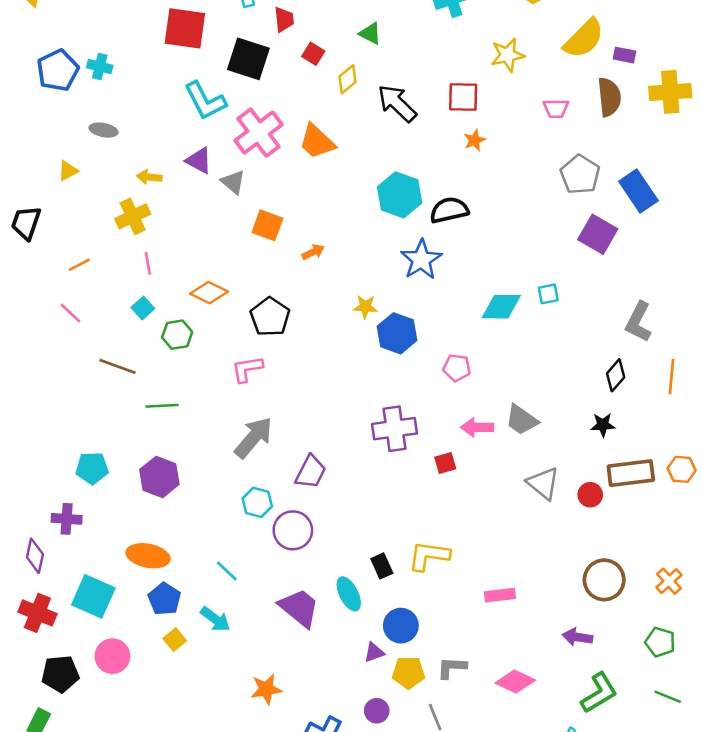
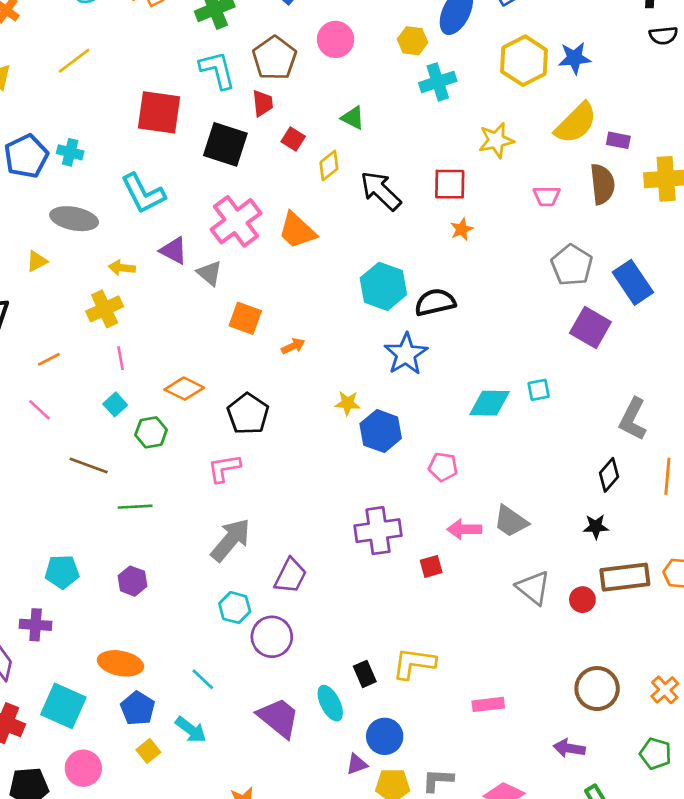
cyan L-shape: (205, 101) -> (143, 193), moved
gray ellipse: (104, 130) -> (74, 219), size x1.6
purple hexagon: (159, 477) -> (132, 581), size x0.7

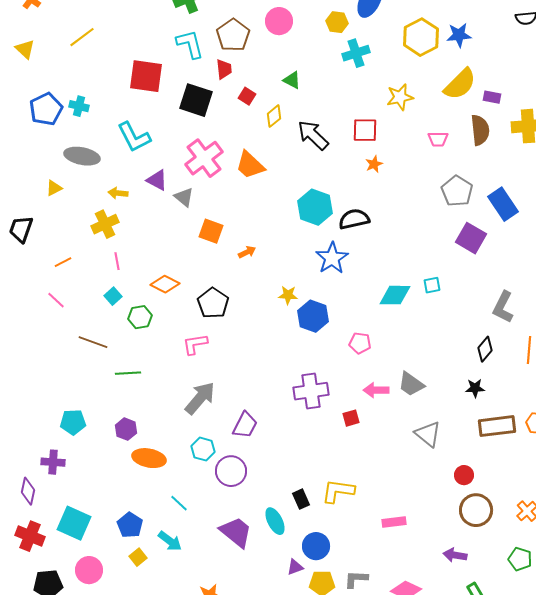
red circle: (582, 600) -> (464, 475), moved
orange ellipse: (121, 663) -> (149, 458), moved

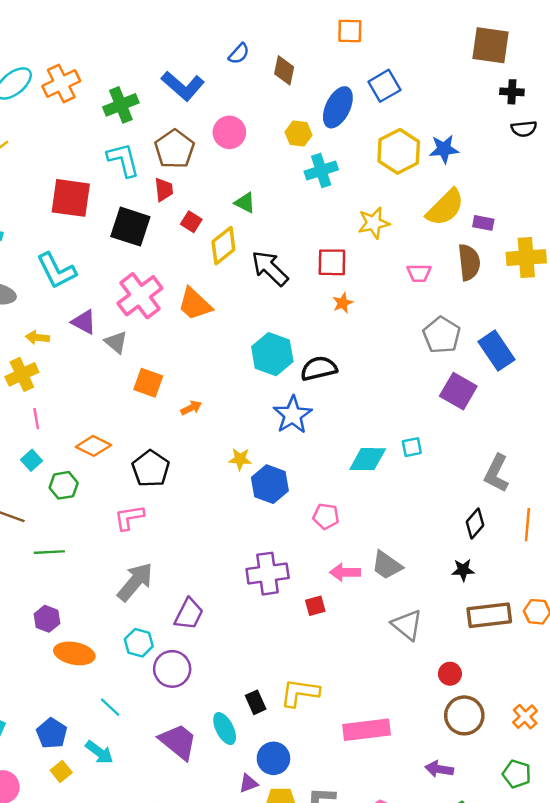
yellow diamond: (274, 116) -> (223, 246), size x1.4
pink rectangle: (394, 522) -> (366, 730), size x1.6

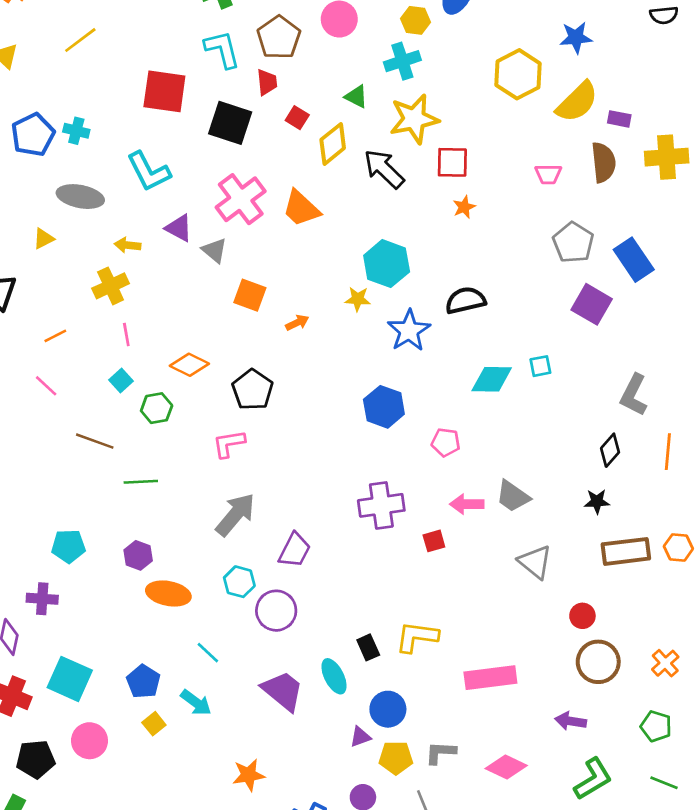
yellow hexagon: (399, 151) -> (518, 74), moved
cyan cross: (321, 171) -> (402, 61), moved
yellow star: (374, 223) -> (414, 119), moved, size x1.4
black semicircle: (319, 368) -> (465, 300), moved
yellow star: (240, 459) -> (358, 299), moved

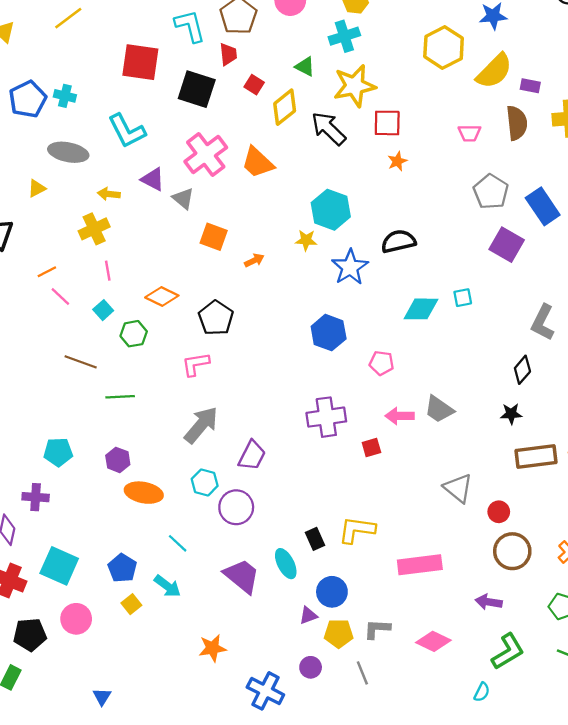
pink line: (46, 386) -> (60, 297), moved
gray triangle: (535, 562) -> (458, 488), moved

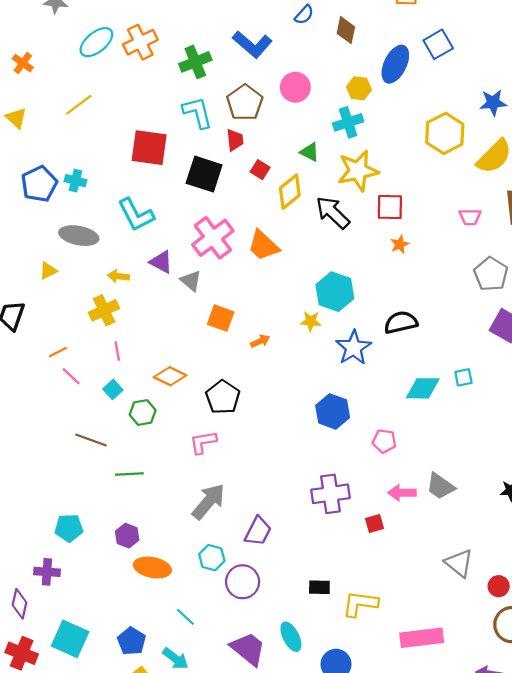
black rectangle: (315, 539) -> (319, 587), moved, turned -65

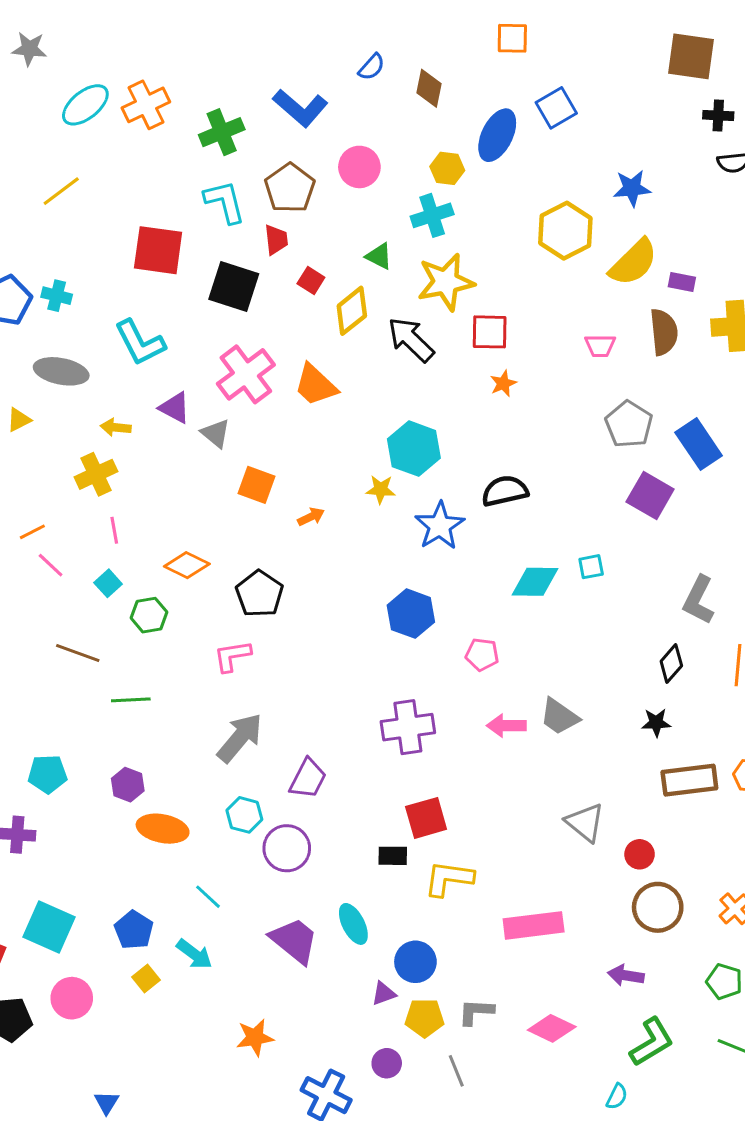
red square: (374, 524) -> (426, 818), moved, size x1.6

